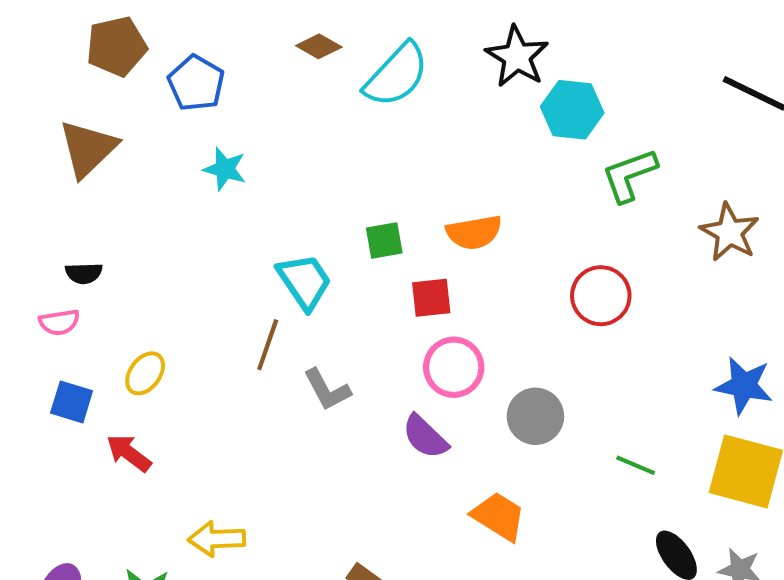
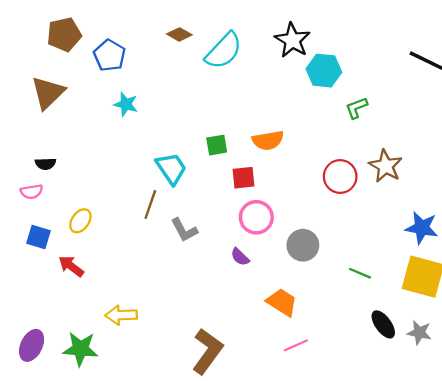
green L-shape: (629, 175) -> (356, 108), size x0.7
brown star: (730, 232) -> (386, 166), moved
purple semicircle: (425, 437) -> (240, 257), size x0.7

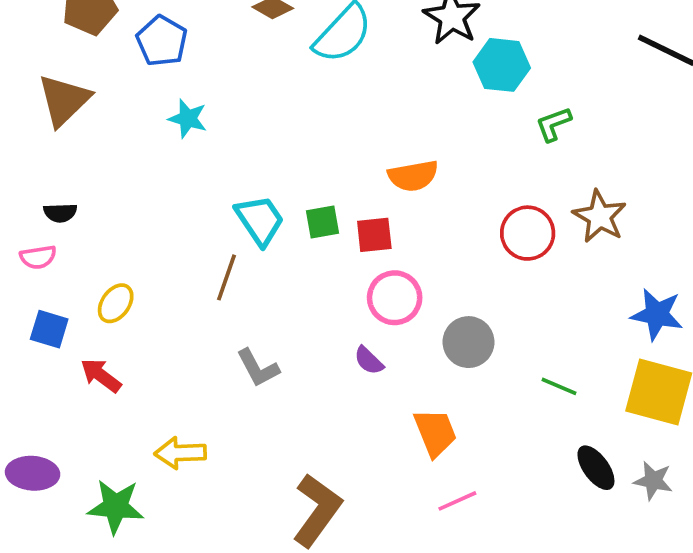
green square: (217, 145) -> (323, 222), moved
gray L-shape: (184, 230) -> (258, 368), moved
orange trapezoid: (282, 302) -> (435, 433), turned 36
purple ellipse: (32, 345) -> (33, 473), moved, turned 68

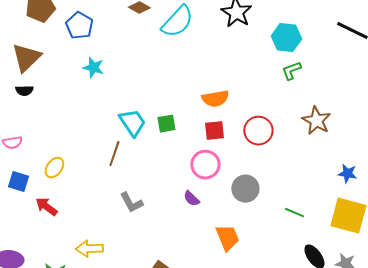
cyan hexagon: (502, 65) -> (286, 38), moved
black semicircle: (60, 213) -> (24, 91), moved
red circle: (528, 233) -> (258, 131), moved
red square: (374, 235) -> (214, 131), moved
blue star: (657, 314) -> (347, 174), size x0.7

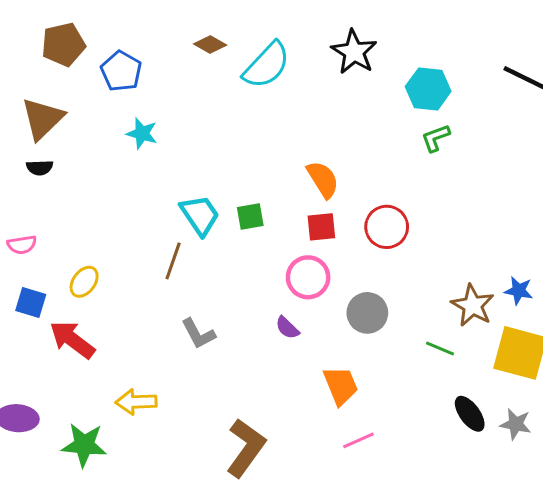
orange semicircle: (215, 99) -> (323, 179), turned -112
brown star: (316, 121) -> (473, 305), moved
red arrow: (46, 207) -> (72, 340), size x1.4

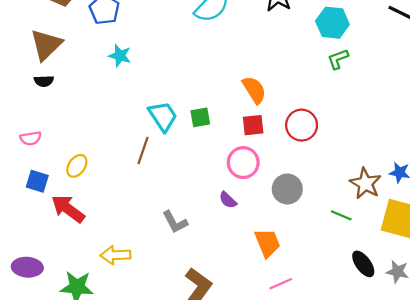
gray L-shape: (198, 334) -> (175, 222), moved

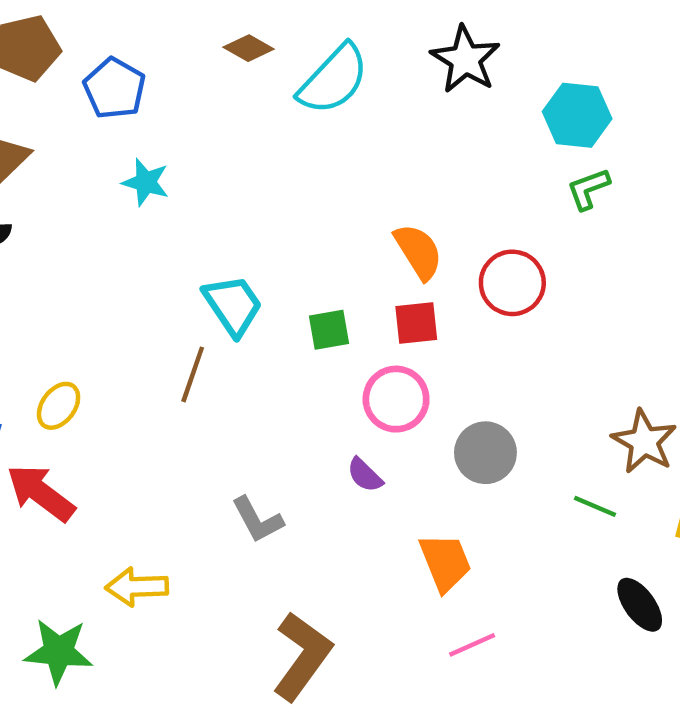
green square: (200, 117) -> (329, 330), moved
red circle: (302, 125) -> (512, 283), moved

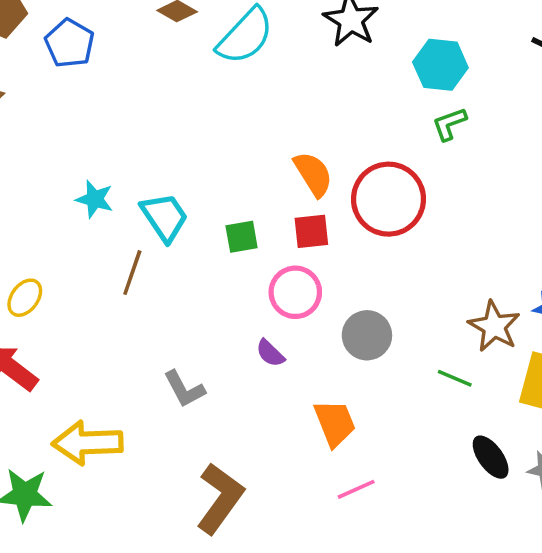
cyan star: (146, 182) -> (95, 199), moved
red circle: (512, 283) -> (388, 199), size x1.4
yellow arrow: (137, 587) -> (87, 443), size x1.4

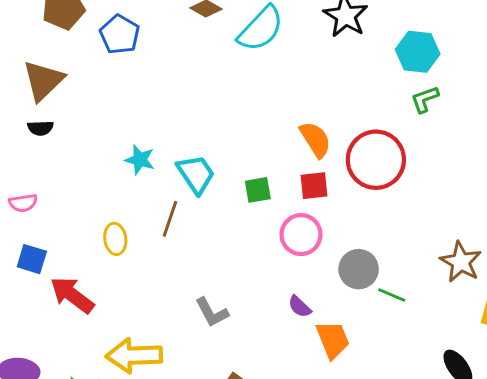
yellow ellipse: (25, 298) -> (115, 239), moved, turned -44
purple semicircle: (270, 353) -> (300, 307), moved
green line: (455, 378) -> (392, 295), moved

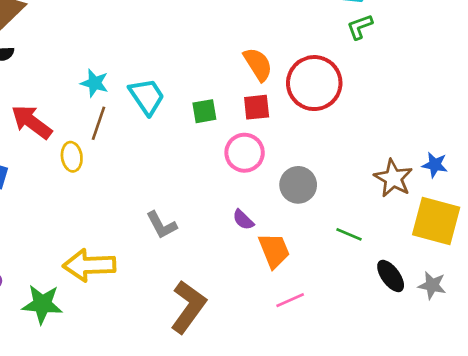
brown line: (170, 219) -> (99, 123), moved
red arrow: (72, 295) -> (32, 122), moved
green line: (392, 295) -> (349, 234), moved

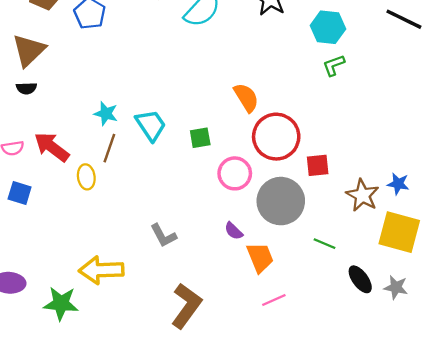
red circle: (314, 83) -> (276, 137), moved
red square: (257, 107) -> (318, 165), moved
gray circle: (298, 185) -> (281, 201), size x1.5

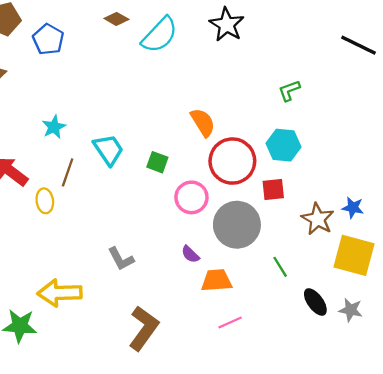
cyan hexagon: (328, 27) -> (284, 145), moved
cyan star: (106, 114) -> (54, 127), moved, turned 30
green square: (200, 138) -> (157, 162), turned 30
green line: (324, 244) -> (280, 267), turned 35
orange trapezoid: (260, 257) -> (216, 280), turned -72

